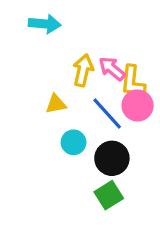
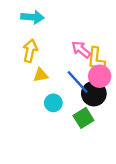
yellow arrow: (83, 70) -> (30, 51), moved
black circle: (112, 158) -> (94, 94), moved
green square: (109, 195) -> (83, 118), moved

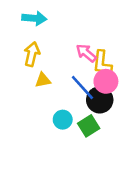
cyan circle: (53, 103) -> (63, 120), moved

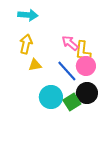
black circle: (100, 100) -> (87, 93), moved
cyan circle: (63, 120) -> (51, 97), size x1.5

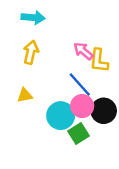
yellow triangle: (35, 65) -> (25, 95), moved
pink circle: (86, 66) -> (82, 106), moved
green square: (72, 102) -> (79, 134), moved

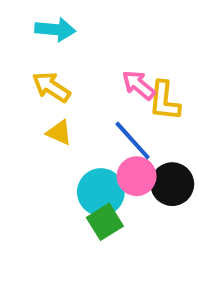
yellow arrow: (31, 52) -> (51, 87), turned -70
yellow triangle: (25, 95) -> (59, 133), moved, turned 35
green square: (79, 134) -> (105, 222), moved

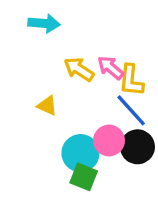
yellow arrow: (51, 87) -> (79, 69), moved
blue line: (133, 140) -> (131, 110), moved
green square: (105, 222) -> (84, 177), turned -36

